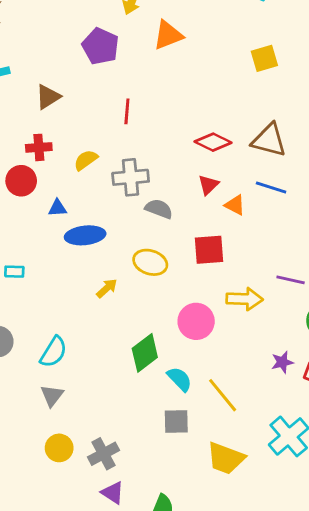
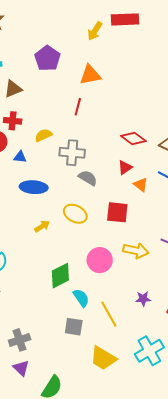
orange triangle: (168, 35) -> (90, 75), moved
purple pentagon: (100, 46) -> (47, 58), moved
brown triangle: (48, 97) -> (13, 89), moved
blue triangle: (57, 208) -> (20, 157), moved
purple star: (282, 362) -> (143, 299), moved

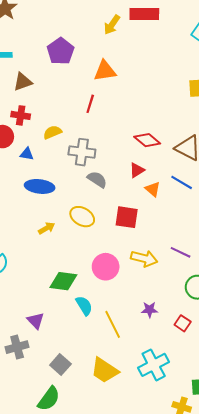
green diamond: (60, 276) -> (63, 281), turned 32
gray square: (74, 327) -> (60, 365), moved, turned 30
purple triangle: (21, 368) -> (36, 321), moved

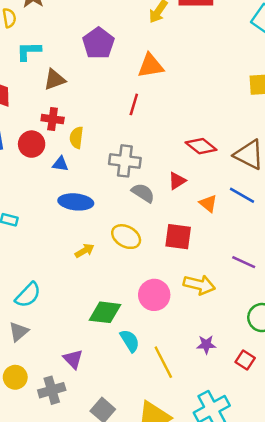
yellow semicircle: (52, 132) -> (76, 138), moved, turned -60
red triangle: (137, 170) -> (177, 181), moved
purple line: (181, 252) -> (244, 262), moved

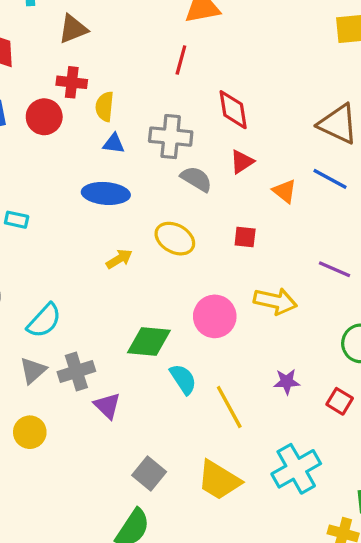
red diamond: (201, 146) -> (233, 110), moved, turned 44
blue triangle: (60, 164) -> (114, 144), moved
red square: (178, 237) -> (245, 237), size x0.6
gray cross: (52, 390) -> (76, 372), moved

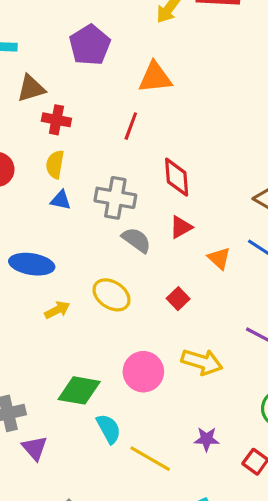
red cross: (72, 82) -> (56, 120), moved
blue ellipse: (106, 193) -> (32, 264), moved
red square: (245, 237) -> (178, 299), turned 35
yellow line: (229, 407) -> (150, 459), turned -36

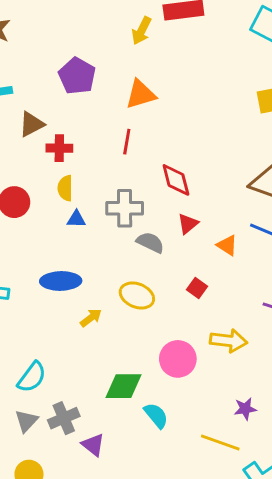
yellow line: (150, 459) -> (220, 442), moved

